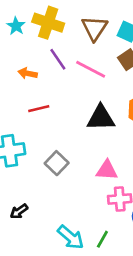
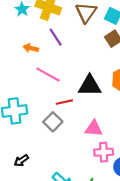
pink line: (91, 69) -> (48, 75), moved
red line: (39, 109) -> (64, 102), moved

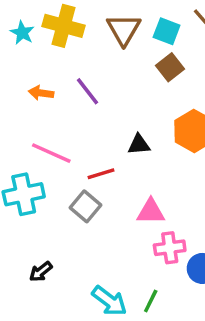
purple line: (56, 37) -> (87, 91), moved
pink line: (48, 75) -> (51, 153), moved
black triangle: (90, 86) -> (139, 145), size x0.6

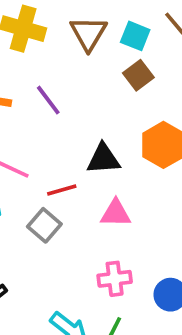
black triangle: (139, 145) -> (103, 159), size x1.4
pink triangle: (151, 212) -> (116, 213), moved
pink cross: (170, 248) -> (115, 279), moved

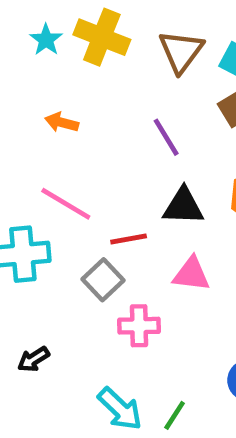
purple line: (48, 100) -> (166, 137), moved
pink cross: (115, 279) -> (139, 326), moved

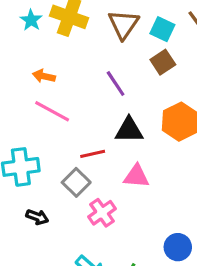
pink line: (66, 204) -> (52, 111), moved
pink cross: (139, 326) -> (102, 213), turned -32
black arrow: (33, 359) -> (37, 217), moved, turned -125

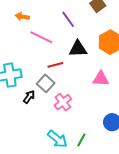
pink line: (52, 111) -> (41, 37), moved
pink triangle: (136, 176) -> (101, 79), moved
black arrow: (37, 217) -> (29, 97), moved, turned -72

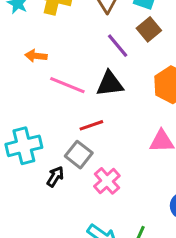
purple line: (68, 19) -> (118, 46), moved
black triangle: (78, 49) -> (110, 84), moved

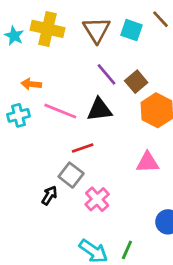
brown square: (149, 29) -> (136, 82), moved
cyan cross: (24, 146) -> (18, 115), moved, size x0.7

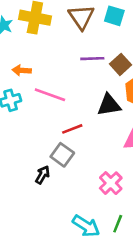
purple line: (107, 74) -> (92, 59), turned -50
black triangle: (99, 110) -> (109, 105), moved
pink cross: (97, 199) -> (111, 183), moved

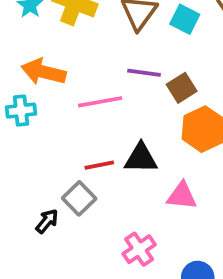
orange arrow: (22, 70) -> (44, 72), size x1.6
pink line: (50, 95) -> (100, 102), moved, turned -40
black triangle: (109, 105) -> (141, 158), moved

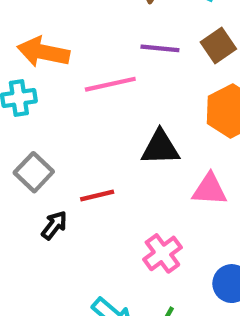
brown square: (182, 88) -> (218, 46), moved
red line: (99, 165) -> (97, 196), moved
gray square: (79, 198) -> (34, 172), moved

